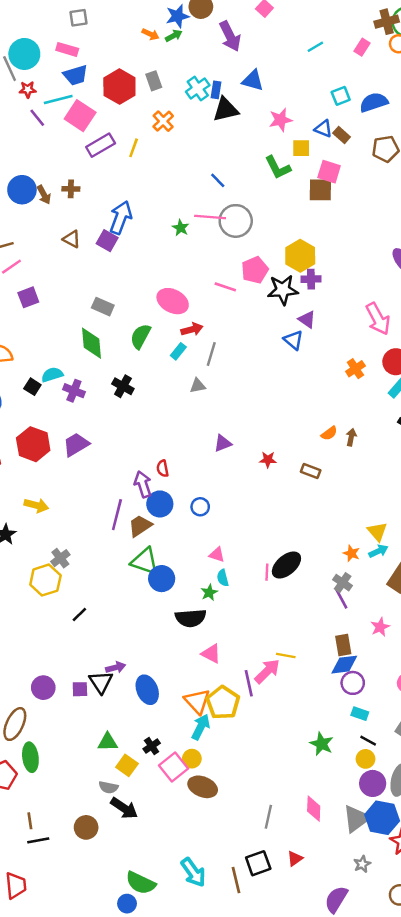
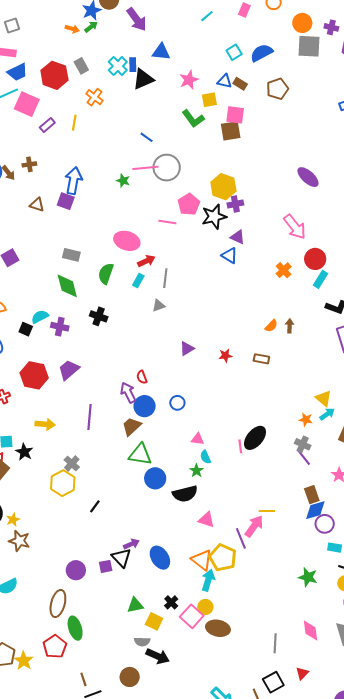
purple rectangle: (101, 145) -> (47, 125), size x0.7
purple line: (117, 515) -> (90, 417), moved
blue circle: (162, 579) -> (155, 478), moved

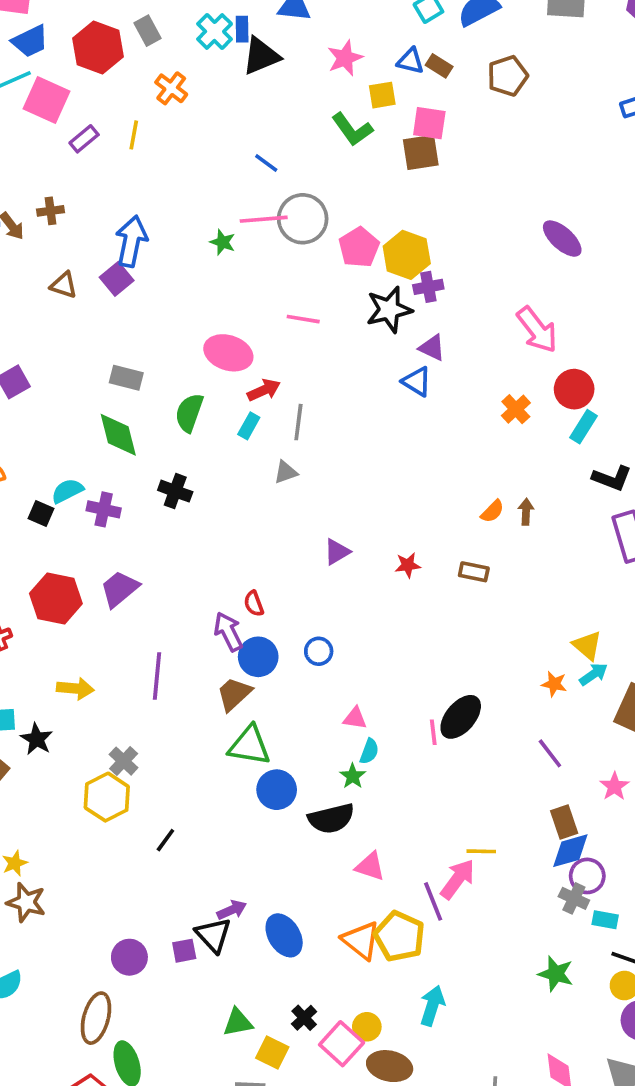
purple square: (66, 201) -> (117, 279), turned 30
pink pentagon: (189, 204) -> (359, 247), moved
gray cross: (303, 444) -> (574, 898), moved
cyan semicircle: (205, 457) -> (369, 751), turned -136
cyan arrow: (208, 580) -> (432, 1006), moved

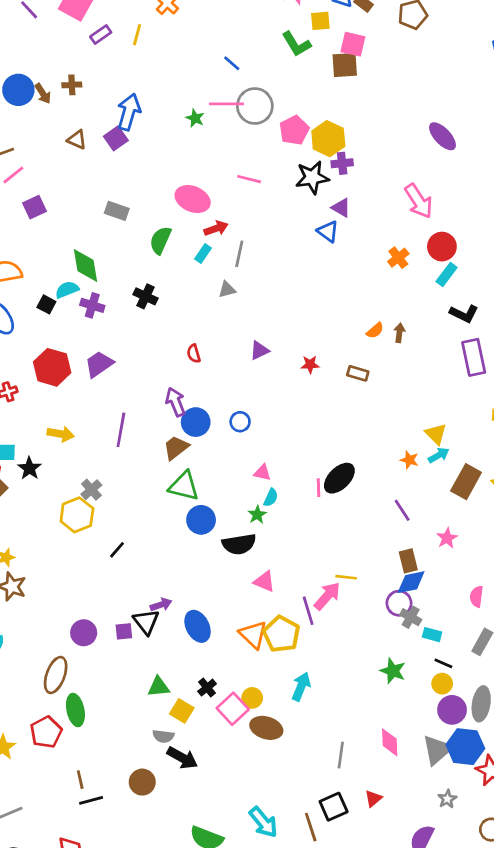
green diamond: (118, 435) -> (86, 265), moved
red semicircle: (254, 604) -> (194, 354), moved
purple circle: (587, 876) -> (399, 603), moved

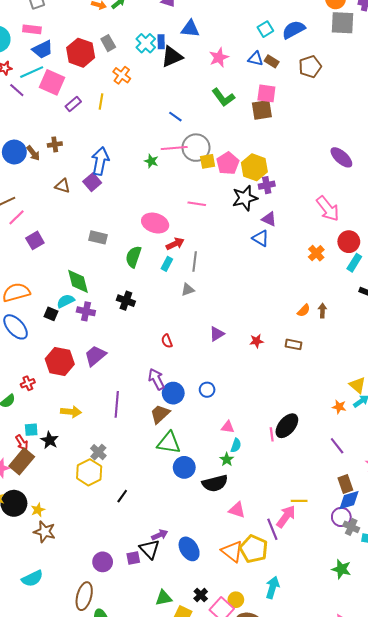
yellow square: (320, 21) -> (208, 161), moved

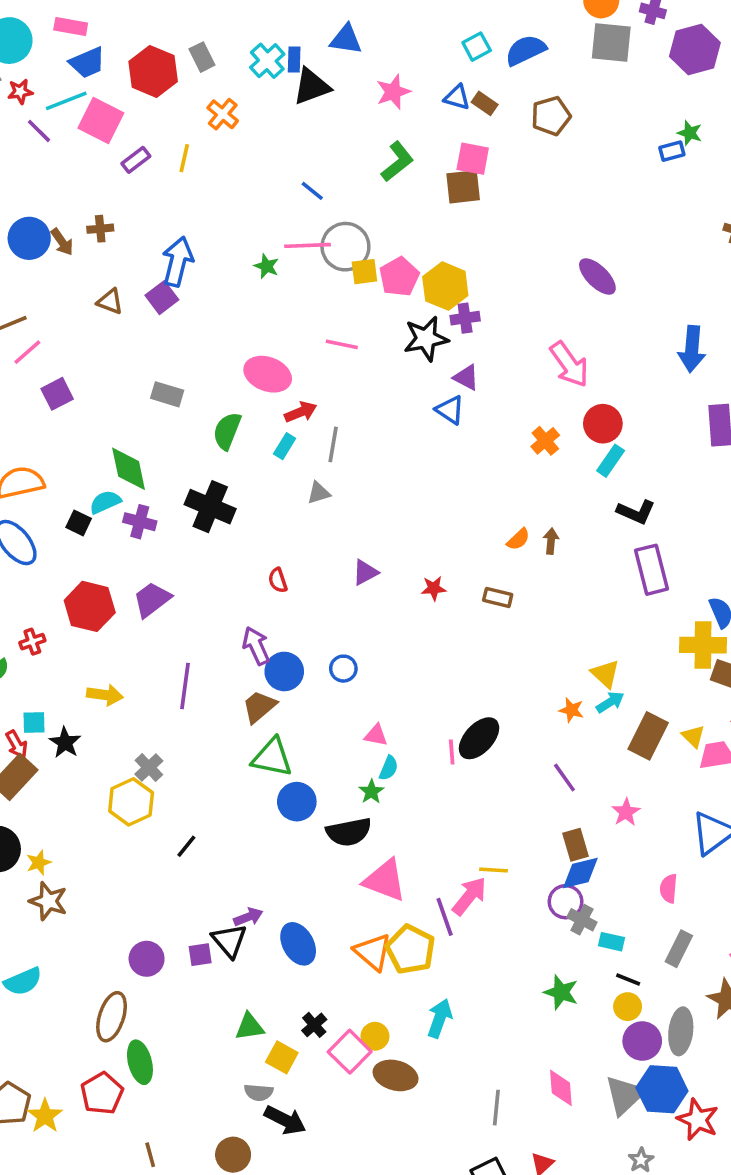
green L-shape: (223, 97) -> (397, 162), turned -95
black cross: (126, 301) -> (210, 507), size x1.5
pink triangle: (237, 510) -> (385, 880), size x1.5

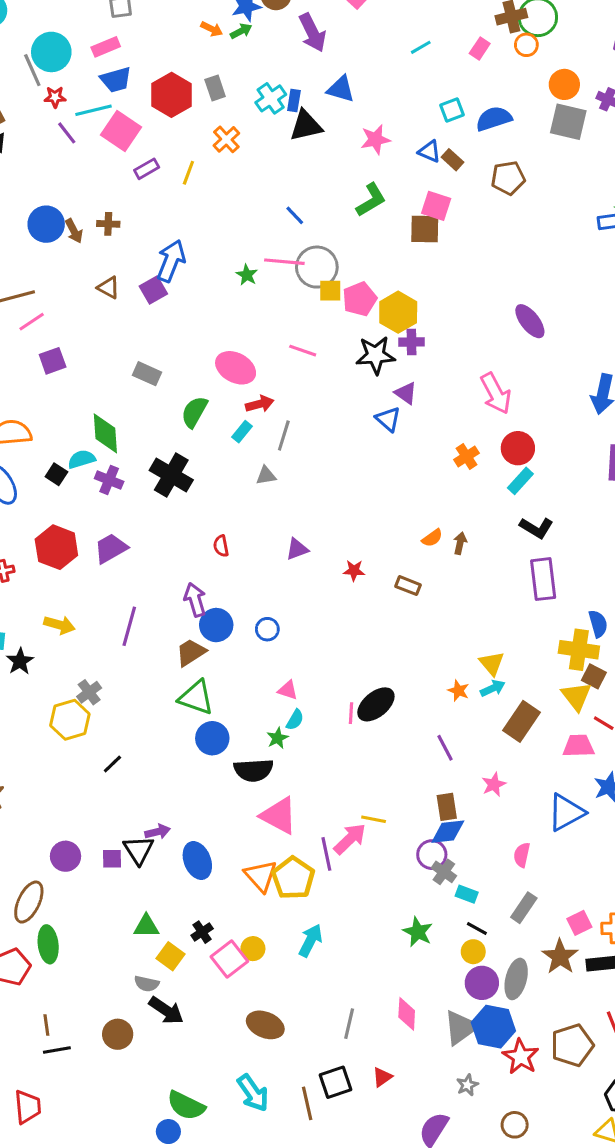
pink rectangle: (71, 27) -> (106, 47), turned -40
yellow triangle: (693, 736) -> (576, 696), moved, size x1.5
brown ellipse: (396, 1075) -> (265, 1025), moved

